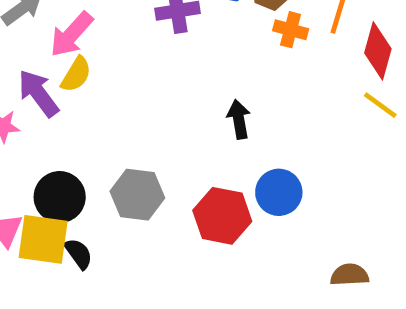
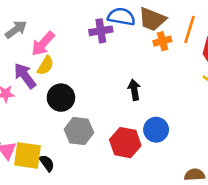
orange cross: (291, 30) -> (162, 41), turned -30
black circle: (60, 197) -> (61, 98), moved

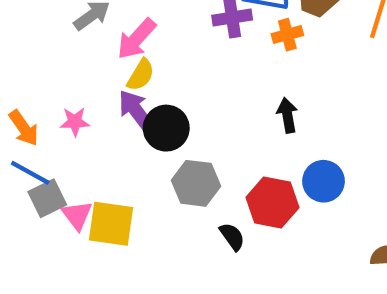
orange cross: (162, 41) -> (287, 35), moved
purple arrow: (25, 76) -> (136, 111), moved
black semicircle: (47, 163) -> (232, 236), moved

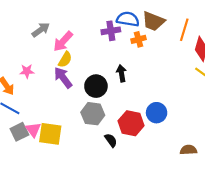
black arrow: (287, 115) -> (121, 73), moved
pink star: (75, 122) -> (27, 71), moved
black circle: (166, 128) -> (96, 86), moved
gray square: (47, 198) -> (19, 132), moved

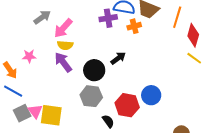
yellow semicircle: (65, 60) -> (65, 45), turned 63
black arrow: (121, 73) -> (118, 58), turned 63

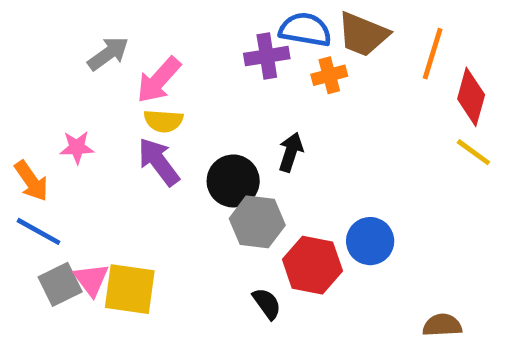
black arrow: (118, 58) -> (291, 152), turned -35
gray hexagon: (91, 96) -> (257, 222), moved

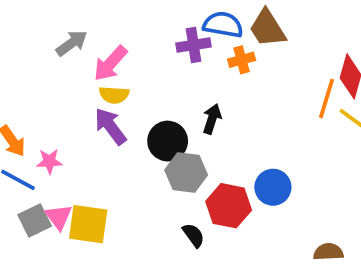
brown trapezoid: (363, 34) -> (267, 28), turned 36
orange line: (433, 54) -> (326, 99), moved
pink star: (77, 147) -> (49, 161), moved

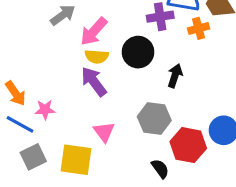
black circle: (168, 141) -> (138, 52), moved
pink triangle: (59, 217) -> (104, 132), moved

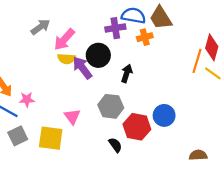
purple arrow: (94, 82) -> (82, 68), moved

